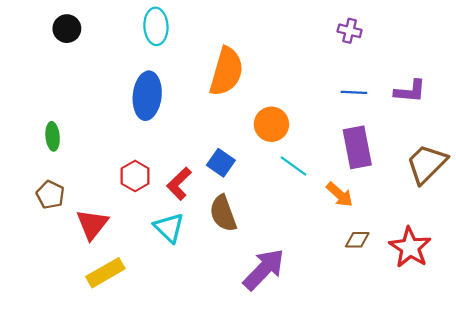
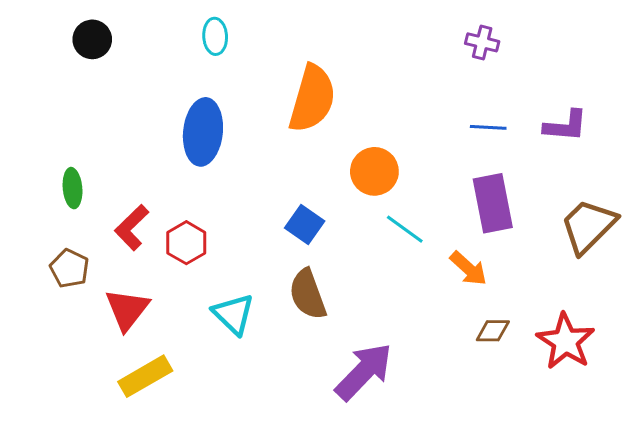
cyan ellipse: (156, 26) -> (215, 36), size x0.7
red L-shape: (179, 184) -> (132, 228), moved

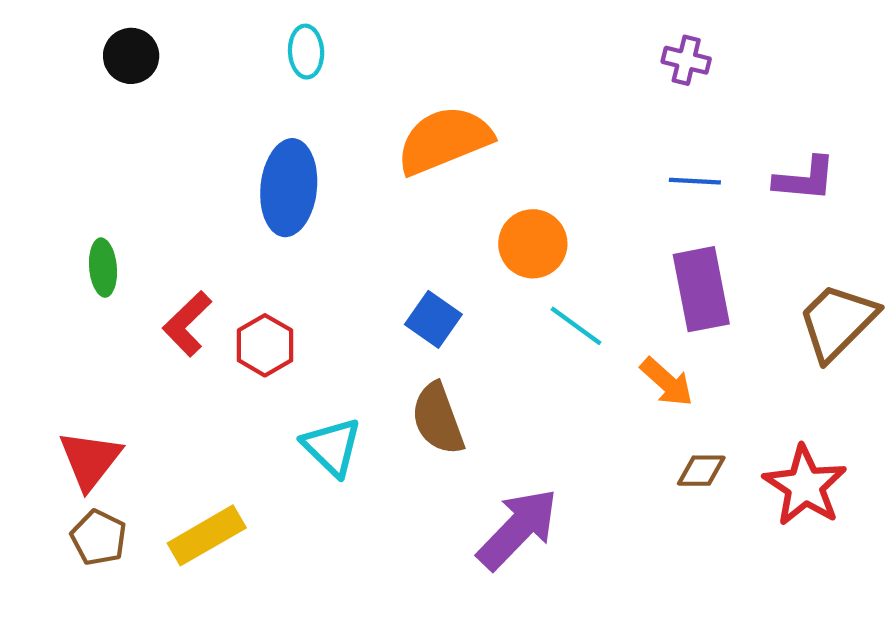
orange semicircle: (312, 99) -> (444, 140), turned -128
brown pentagon: (69, 268) -> (99, 538), moved
red triangle: (127, 309) -> (90, 460), moved

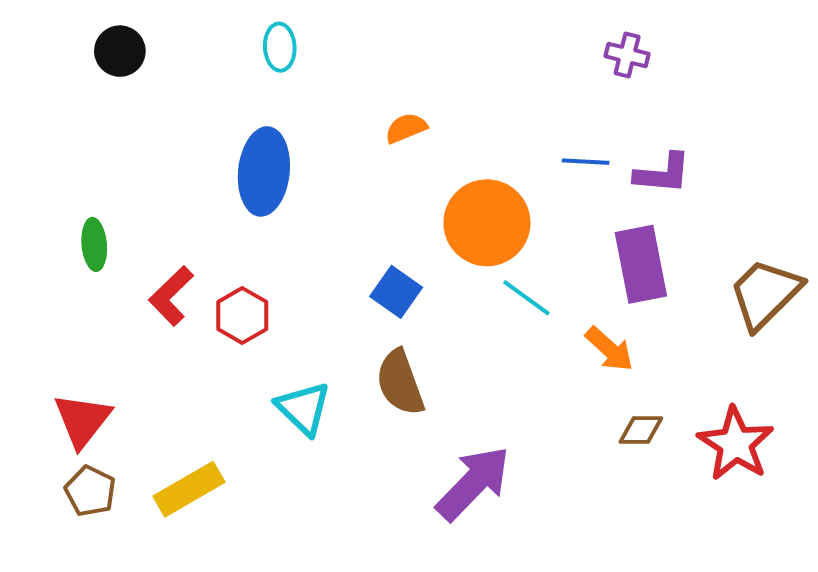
orange semicircle: (444, 140) -> (406, 128), size x0.5
purple L-shape: (805, 179) -> (663, 173), moved
blue line: (695, 181) -> (586, 162), moved
orange circle: (533, 244) -> (487, 223), size x1.4

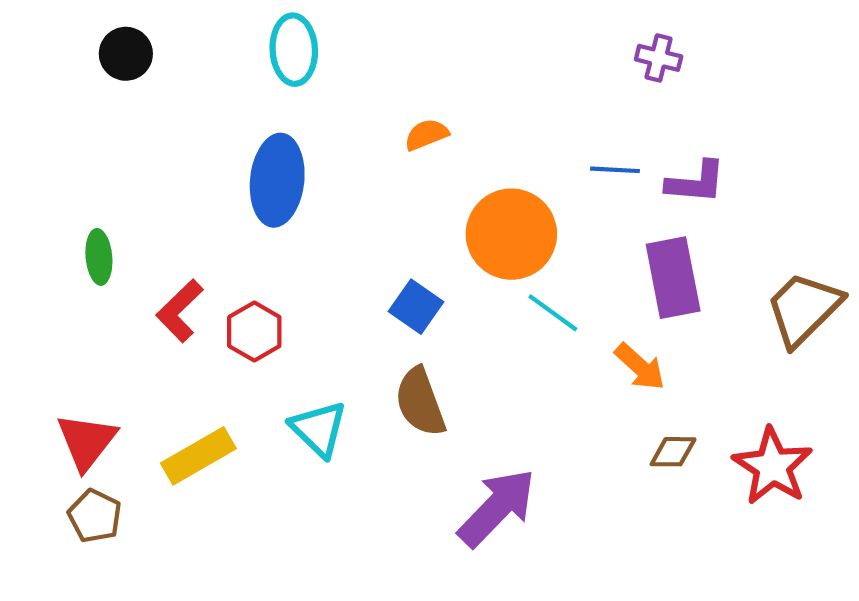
cyan ellipse: (280, 47) -> (294, 50), size x1.4
yellow rectangle: (189, 489) -> (198, 456), moved

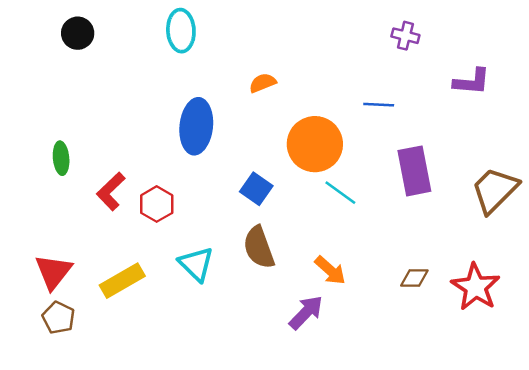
blue ellipse: (277, 180) -> (196, 126), moved
purple L-shape: (696, 182) -> (472, 82), moved
orange arrow: (640, 367) -> (330, 270), moved
purple arrow: (497, 508) -> (306, 312), size x0.7

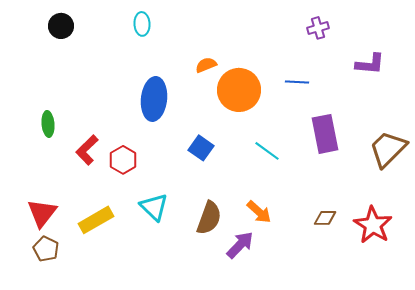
cyan ellipse: (181, 31) -> (142, 24), size x0.7
purple cross: (405, 36) -> (318, 28), turned -30
orange circle: (315, 144) -> (239, 90), moved
brown semicircle: (259, 247) -> (209, 218), moved, turned -140

